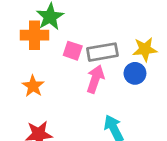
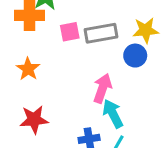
pink square: (73, 51) -> (70, 32), turned -30
pink arrow: (95, 79) -> (102, 88), moved

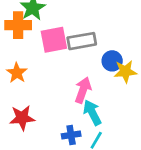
yellow star: (146, 30) -> (125, 71), moved
pink square: (70, 32) -> (54, 40), size x1.5

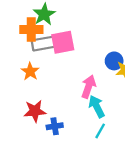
gray rectangle: (82, 41) -> (44, 43), moved
blue cross: (71, 135) -> (55, 126), moved

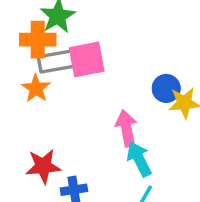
orange star: (30, 71) -> (36, 88), moved
pink arrow: (88, 87) -> (126, 128), turned -30

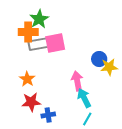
orange star: (36, 88) -> (27, 79), moved

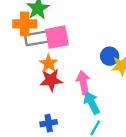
orange star: (27, 79) -> (49, 63), moved
red star: (31, 102) -> (51, 80), moved

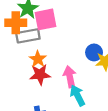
pink square: (57, 37) -> (46, 19), moved

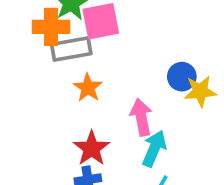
red star: (40, 74) -> (92, 148), moved, turned -30
cyan arrow: (77, 95) -> (154, 148), turned 50

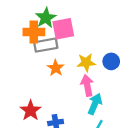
yellow star: (200, 91) -> (86, 63), moved
red star: (92, 148) -> (31, 110), moved

